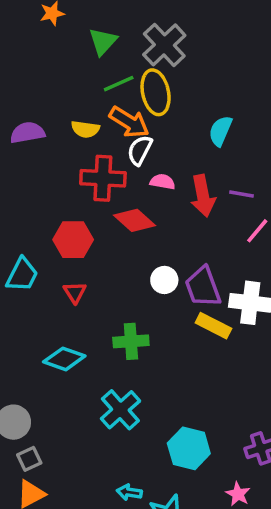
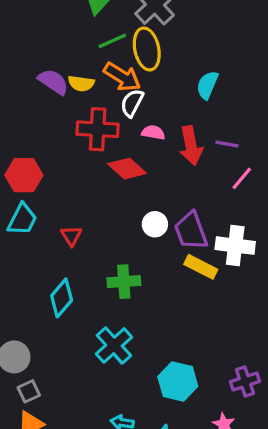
purple semicircle: (27, 133) -> (53, 82), moved, turned 44
red hexagon: (73, 240) -> (24, 175), moved
cyan diamond: (64, 359) -> (62, 298), turned -69

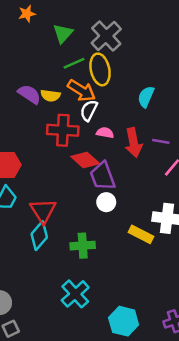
purple trapezoid: (191, 231) -> (103, 176), moved
red triangle: (71, 236) -> (43, 211), size x1.6
cyan diamond: (62, 298) -> (39, 236), moved

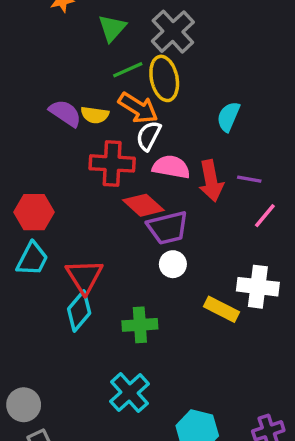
pink semicircle: (105, 133) -> (171, 167), size x1.5
purple trapezoid: (103, 176) -> (168, 228), turned -84

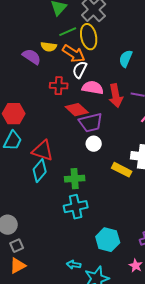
yellow semicircle: (95, 115) -> (49, 47), moved
red cross: (112, 163) -> (59, 86), size x0.7
red triangle: (84, 276) -> (43, 151), turned -40
cyan cross: (129, 393) -> (76, 207), moved, turned 30

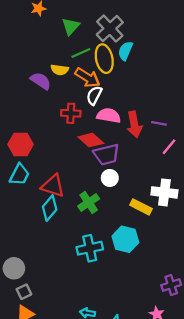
cyan semicircle: (126, 59) -> (125, 51), moved
green cross: (75, 179) -> (89, 202), moved, turned -30
cyan hexagon: (108, 240) -> (125, 239), moved

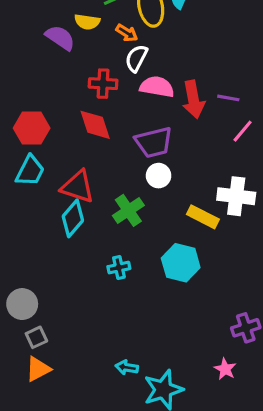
orange arrow: (88, 78) -> (127, 33), size x0.6
red diamond: (91, 140) -> (95, 125), moved, turned 30
cyan cross: (90, 248) -> (119, 268), moved, size x0.6

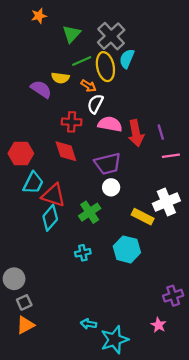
purple line: (228, 98) -> (161, 132), turned 63
pink line: (243, 131) -> (171, 156), turned 42
cyan trapezoid: (30, 171) -> (33, 183), moved
white cross: (236, 196) -> (166, 202), turned -30

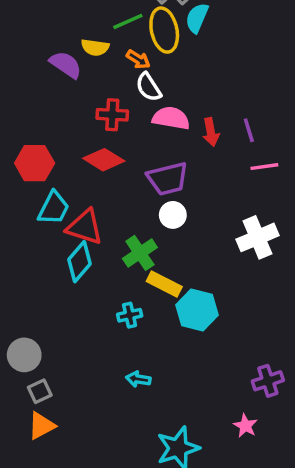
white semicircle: (95, 104) -> (149, 87), turned -60
red arrow: (136, 133) -> (211, 132), size x0.7
red diamond: (66, 151) -> (104, 160), turned -40
yellow rectangle: (143, 217) -> (164, 284), moved
cyan arrow: (89, 324) -> (138, 379), moved

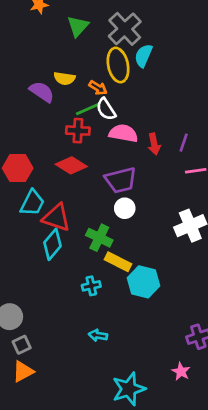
green line: (128, 21) -> (87, 109), moved
purple line: (249, 130) -> (184, 143), turned 36
green cross: (140, 253) -> (99, 238), turned -30

